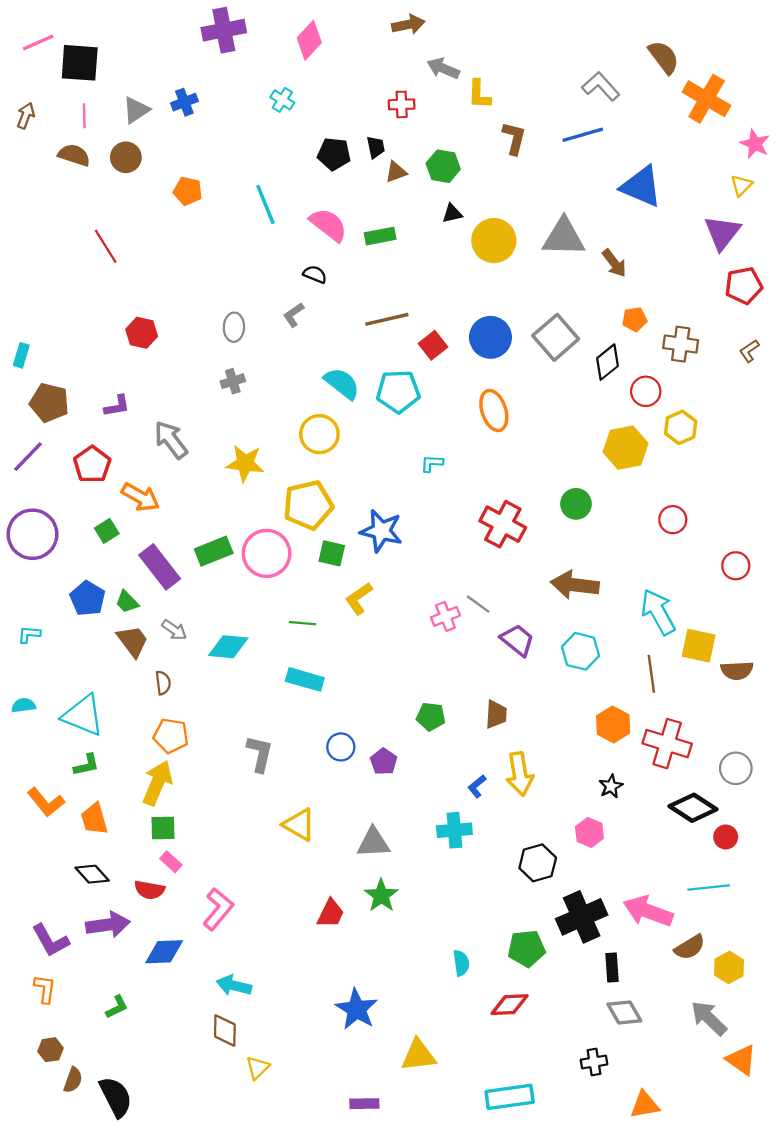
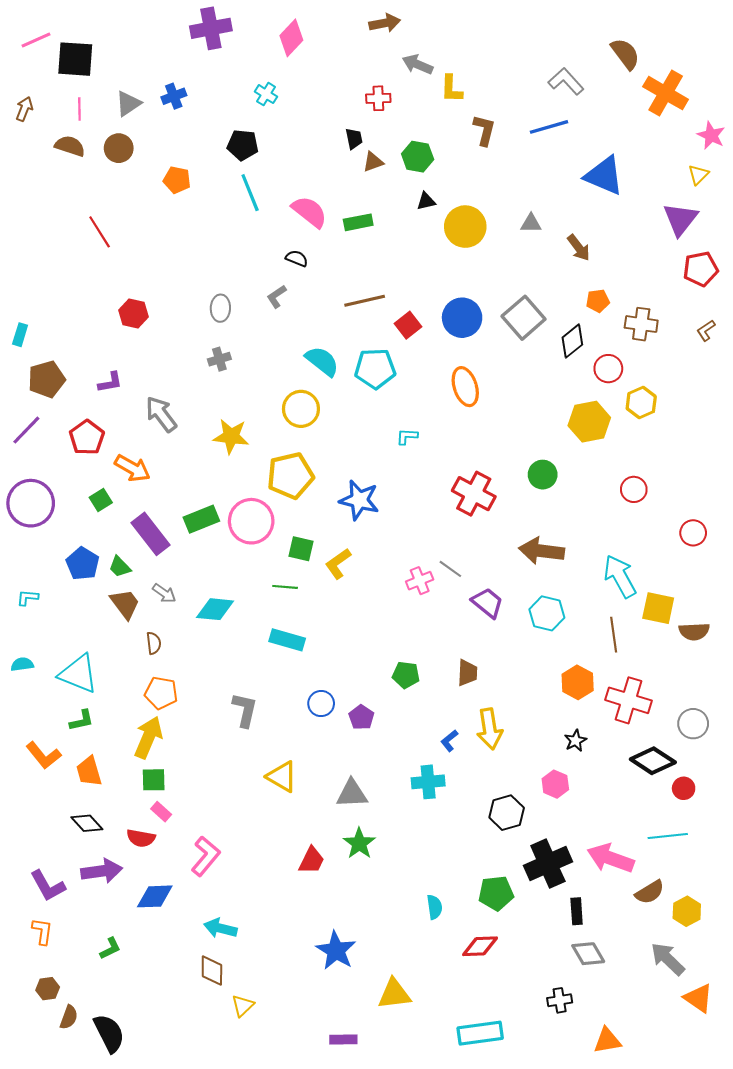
black pentagon: (334, 154) -> (243, 145), moved
gray triangle: (564, 237) -> (531, 223), size x0.5
brown pentagon: (49, 403) -> (47, 379), turned -30
green square: (332, 553) -> (301, 549), moved

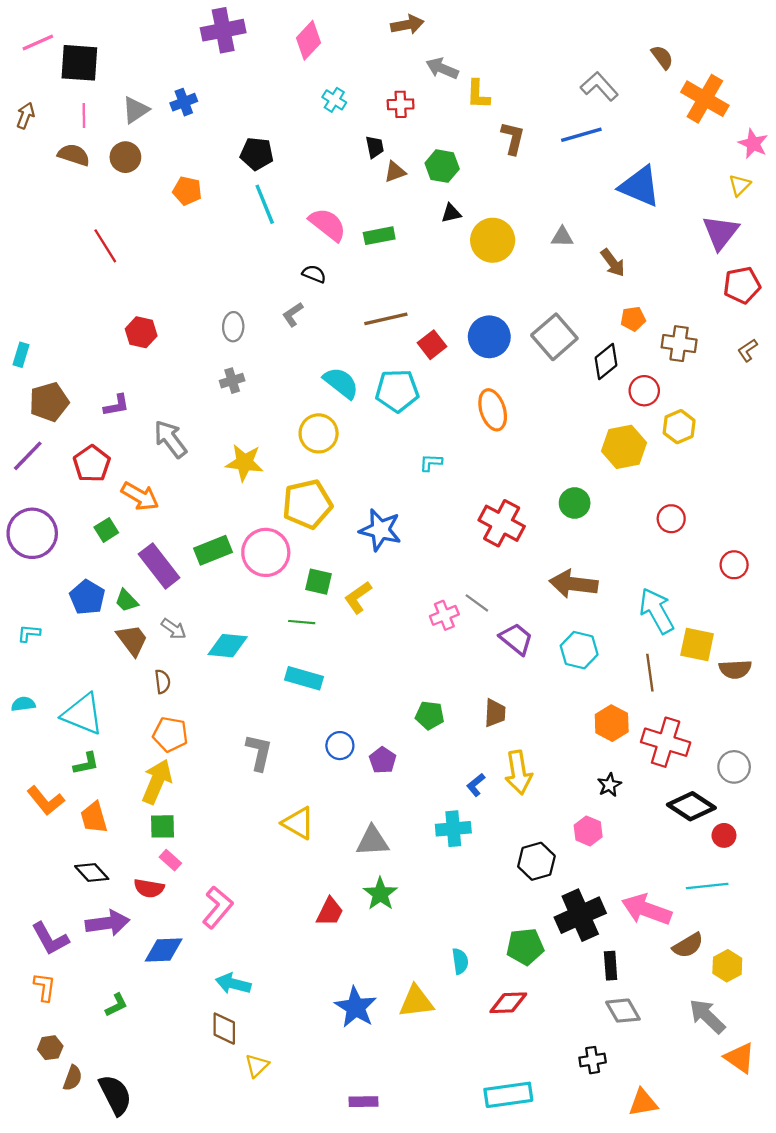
brown semicircle: (625, 54) -> (662, 57), size x0.7
cyan cross: (266, 94) -> (334, 100), moved
yellow triangle: (394, 994) -> (416, 1002), moved

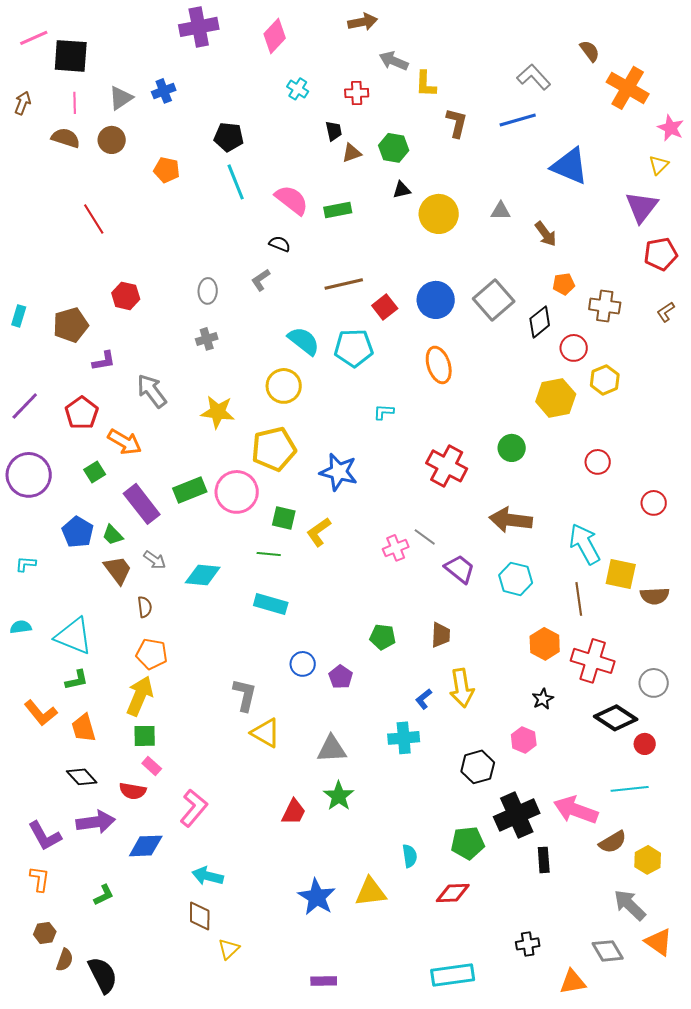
brown pentagon: (49, 402) -> (71, 325), moved
gray L-shape: (259, 752) -> (245, 695), moved
gray diamond: (623, 1011) -> (608, 951), moved

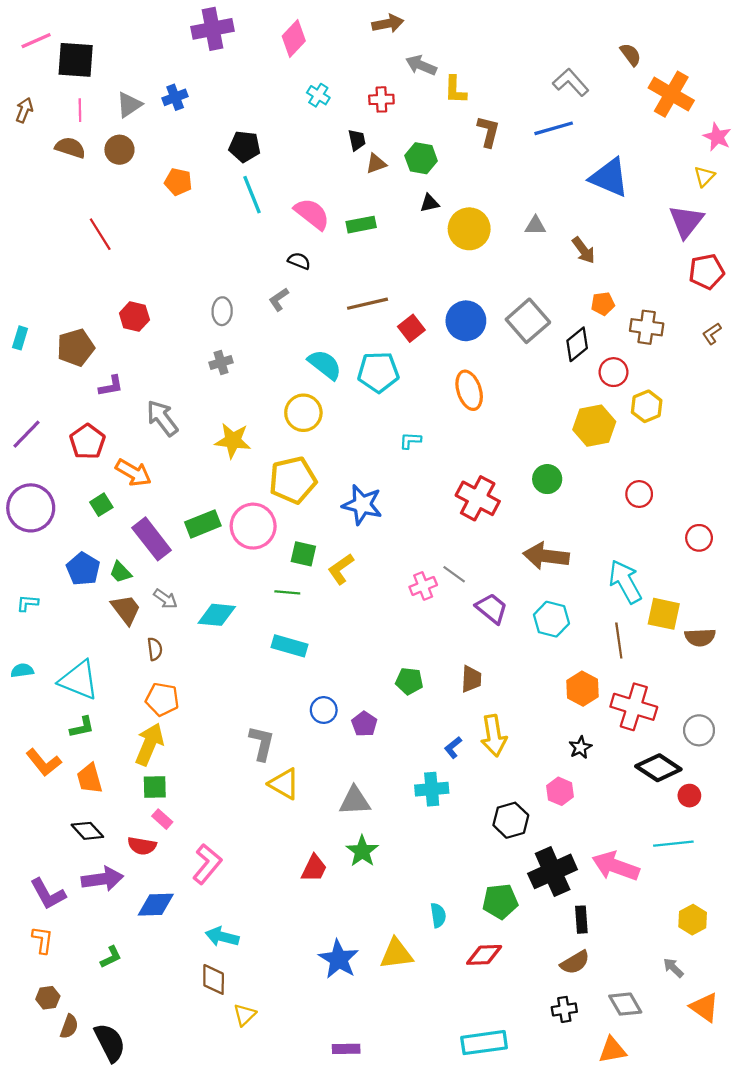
brown semicircle: (613, 842) -> (575, 962), moved
gray arrow: (630, 905) -> (673, 968), size x0.6
gray diamond: (608, 951) -> (625, 1004), moved

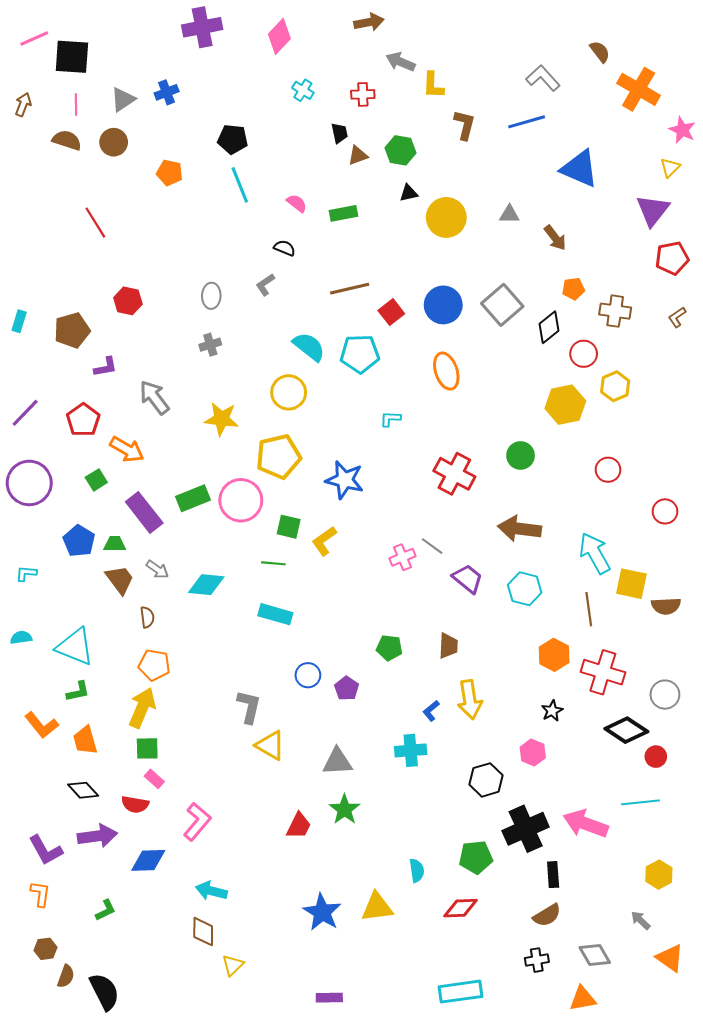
pink semicircle: (312, 214) -> (297, 203), size x0.6
green trapezoid: (121, 572) -> (115, 544), turned 135

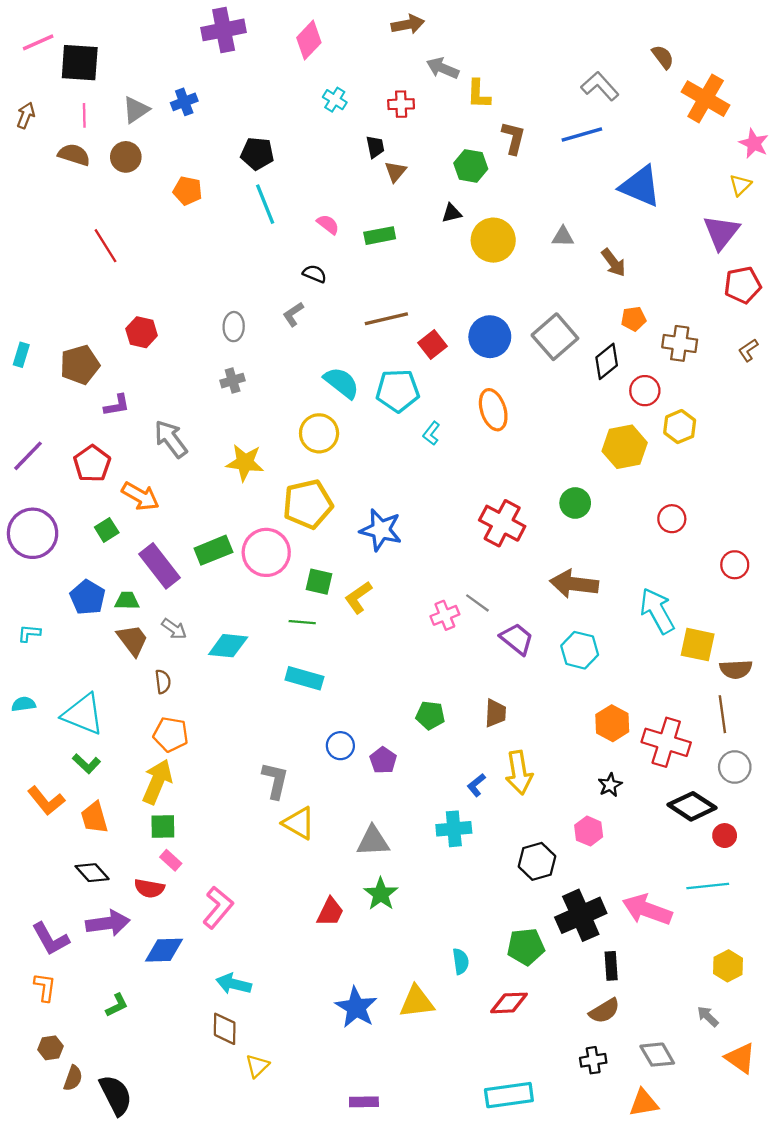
green hexagon: (400, 150) -> (471, 166), moved
brown triangle: (358, 155) -> (395, 172), turned -30
cyan L-shape: (390, 419) -> (431, 433), moved, turned -55
brown line: (589, 609) -> (722, 714), moved
green L-shape: (78, 691) -> (86, 764), turned 55

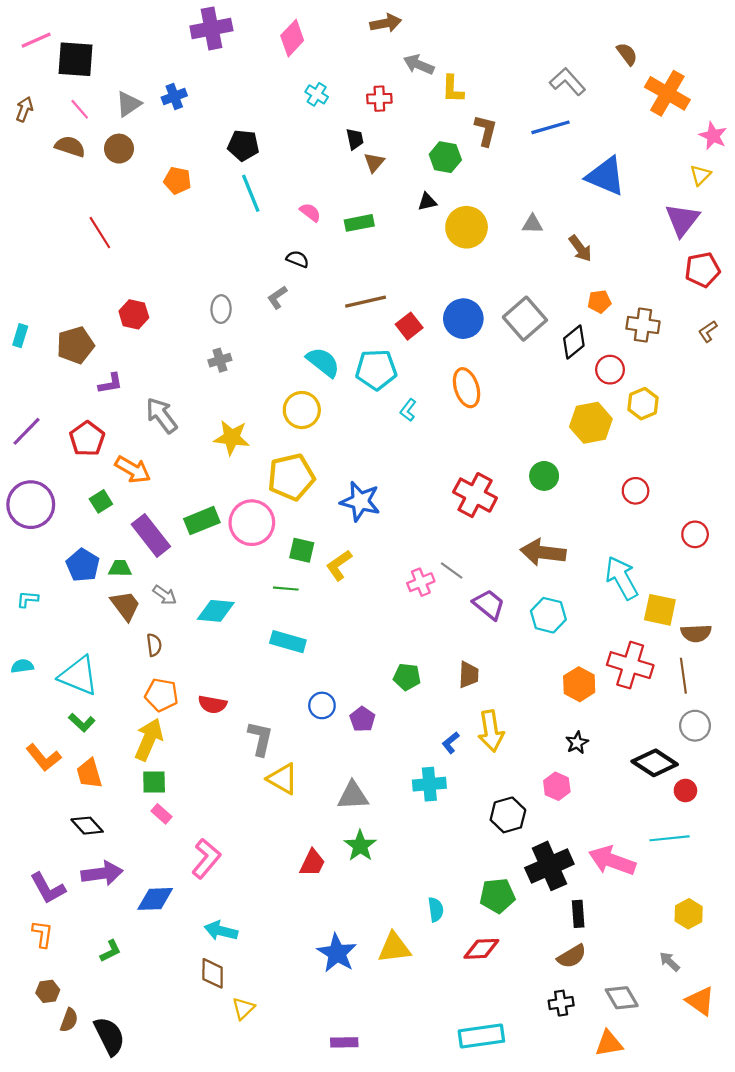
pink line: (84, 115) -> (80, 109), turned -40
red cross: (666, 742) -> (630, 665), moved
red semicircle: (149, 888) -> (213, 704), moved

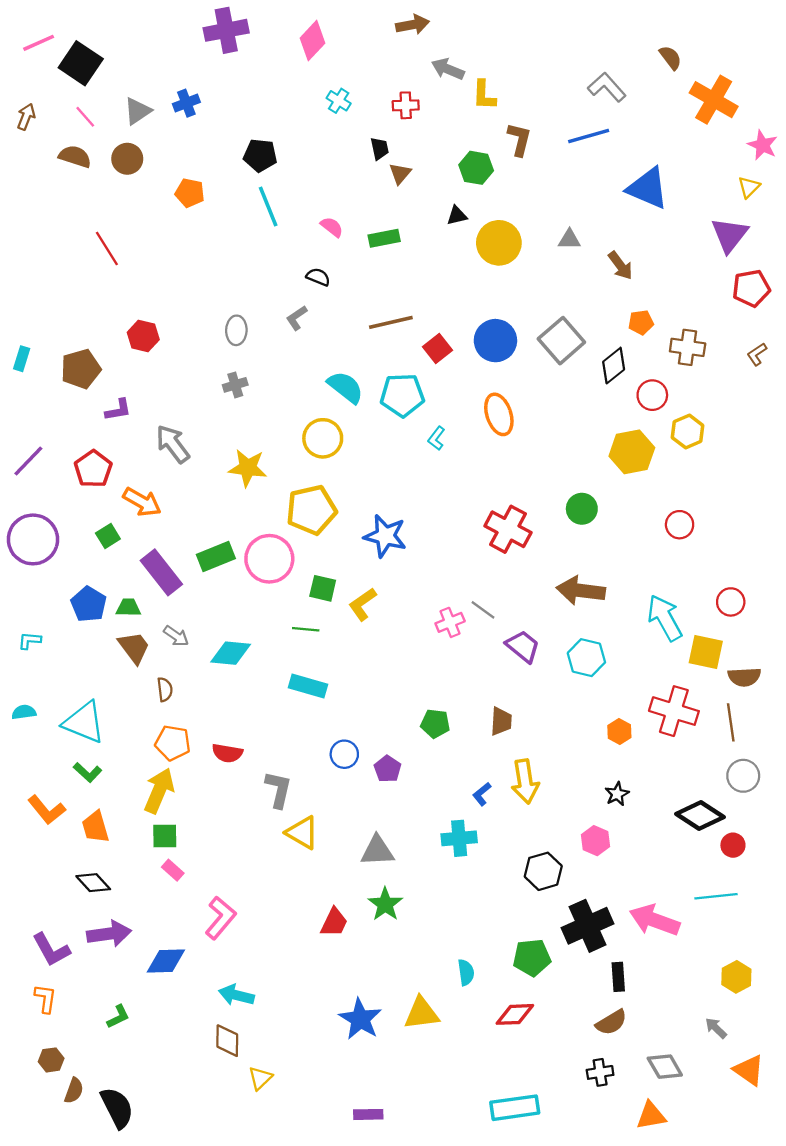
black square: (75, 59) -> (81, 63), turned 30
red circle: (695, 534) -> (731, 602), moved
orange hexagon: (579, 684) -> (619, 731), size x0.7

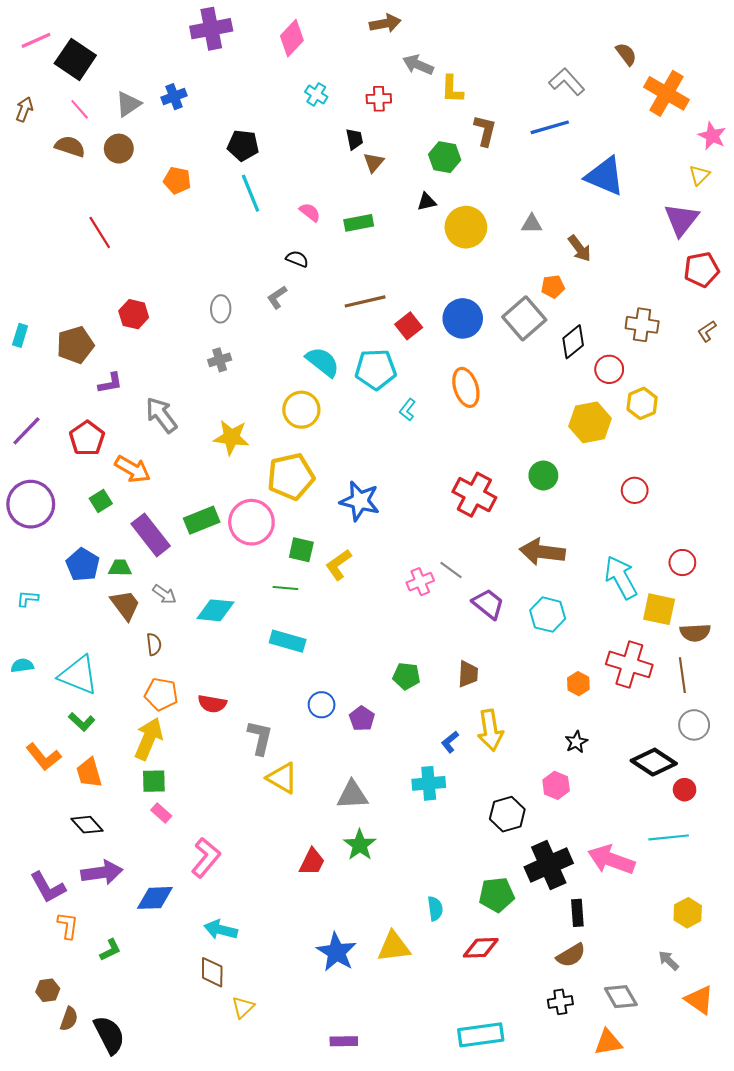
orange pentagon: (641, 322) -> (553, 287), moved
orange L-shape: (45, 999) -> (68, 926), moved

